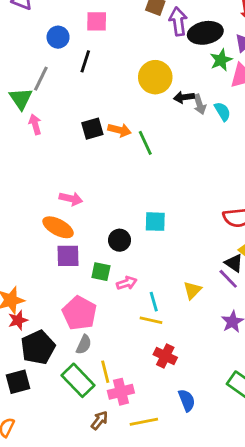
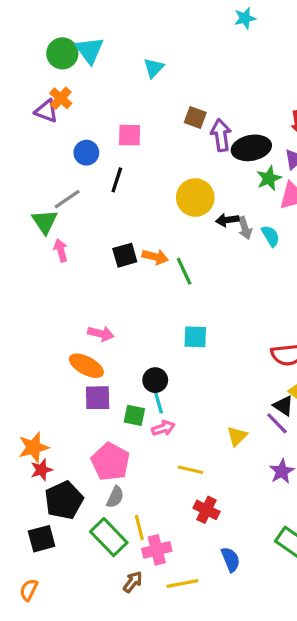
gray line: (41, 79) -> (67, 199), turned 30
cyan square: (155, 222) -> (195, 337), moved
cyan line: (154, 302) -> (158, 403), moved

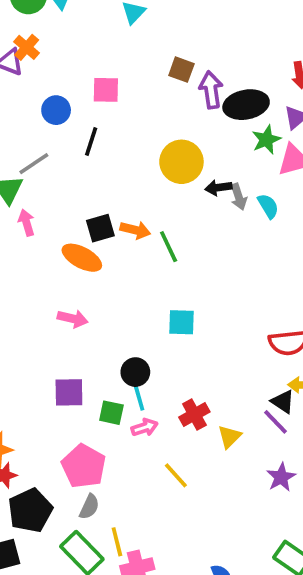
orange ellipse: (86, 366) -> (82, 258), moved
yellow line: (190, 470) -> (176, 475), turned 35
red cross: (206, 510) -> (194, 414), moved, turned 35

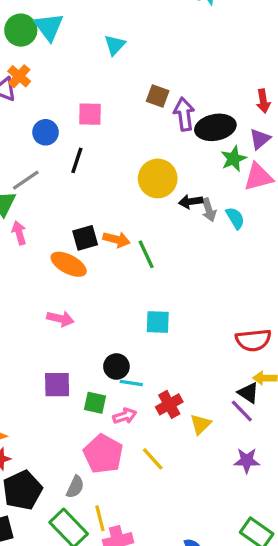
cyan line: (139, 398) -> (131, 383), moved, turned -65
pink pentagon: (84, 466) -> (103, 454), moved
purple star: (281, 477) -> (247, 460), turned 30

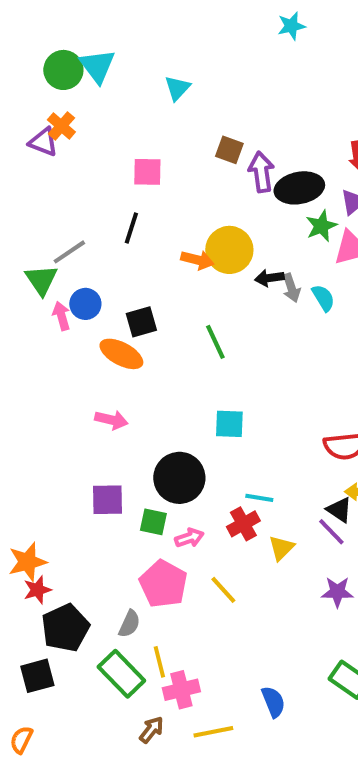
blue circle: (46, 132) -> (85, 304), moved
orange arrow: (116, 240) -> (197, 260), moved
black circle: (116, 366) -> (179, 478), size x1.6
cyan line: (131, 383) -> (259, 498), moved

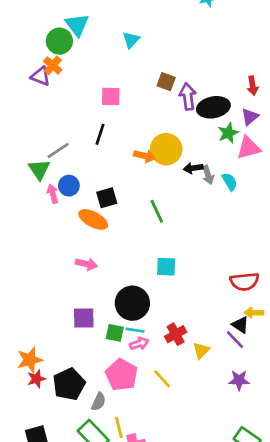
green circle: (63, 70) -> (59, 41), moved
cyan line: (259, 498) -> (135, 330), moved
black pentagon: (65, 628) -> (69, 384), moved

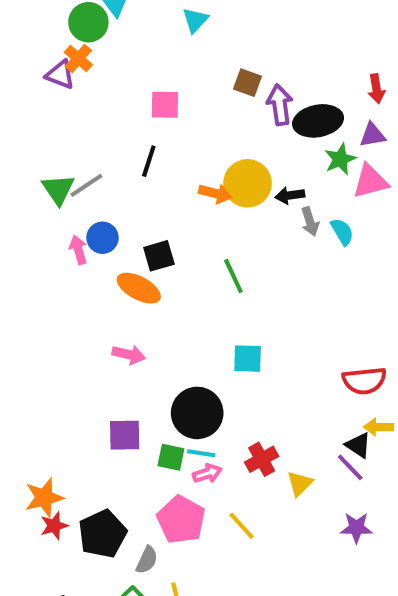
purple triangle: (250, 117) -> (372, 135), turned 30
black arrow: (193, 168) -> (290, 195), moved
green triangle: (39, 169) -> (58, 189), moved

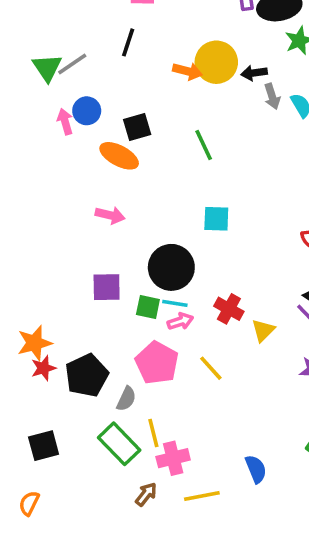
red cross: (262, 459) -> (229, 309), turned -32

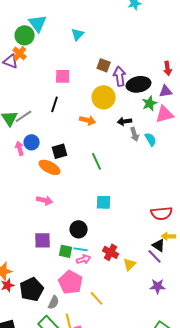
yellow circle: (216, 62) -> (104, 97), moved
black circle: (171, 267) -> (79, 229), size x0.7
yellow line: (211, 368) -> (97, 298), moved

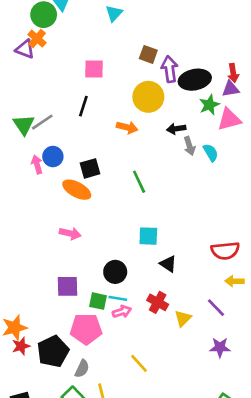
red arrow: (168, 68) -> (233, 73), moved
black triangle: (159, 245) -> (168, 264), moved
pink pentagon: (71, 282) -> (86, 329), moved, turned -30

